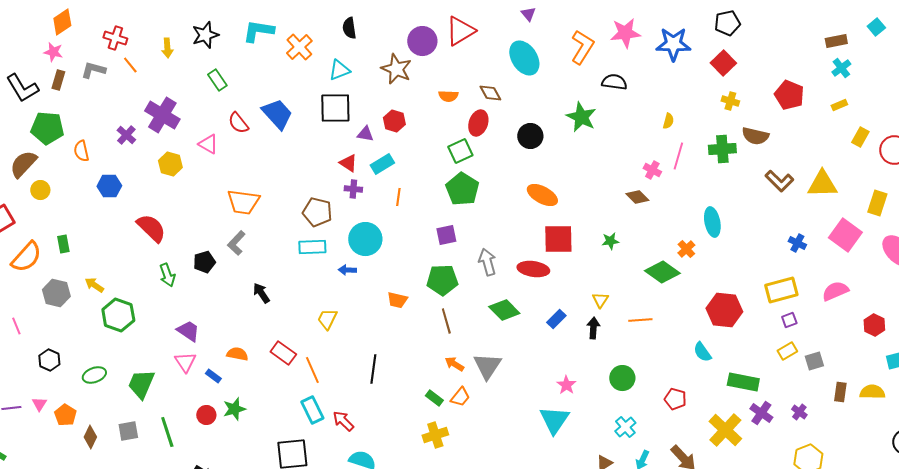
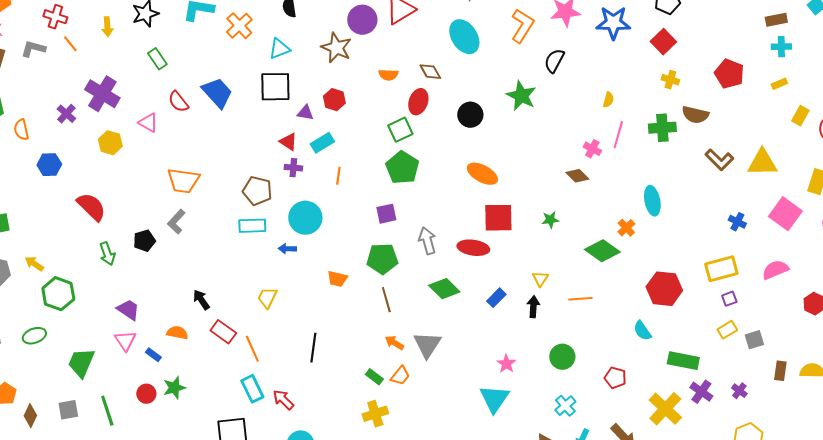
cyan cross: (841, 68) -> (781, 47), turned 36
black semicircle: (614, 82) -> (554, 61), turned -70
black arrow: (261, 293) -> (201, 300), moved
green ellipse: (94, 375) -> (34, 336), moved

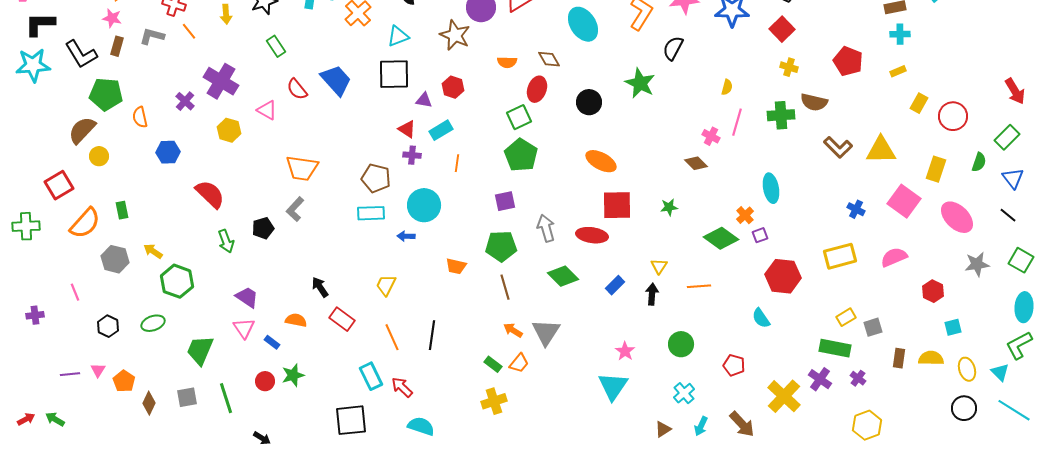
purple square: (729, 299) -> (760, 235), moved
orange line: (252, 349) -> (392, 337), moved
green rectangle: (683, 361) -> (835, 348), moved

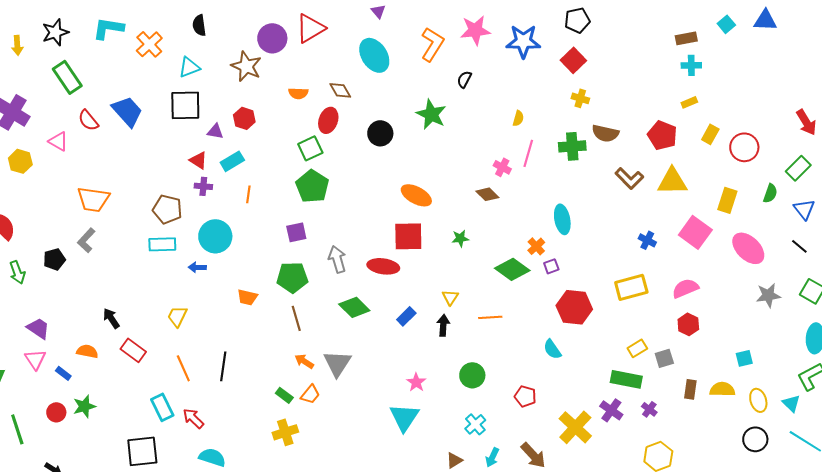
green rectangle: (276, 46) -> (67, 77), size x1.5
black semicircle: (673, 48) -> (464, 79), size x0.7
red pentagon: (848, 61) -> (662, 135), moved
orange ellipse: (601, 161) -> (416, 195), moved
red hexagon: (933, 291) -> (688, 324), moved

